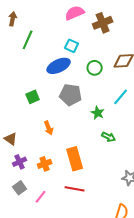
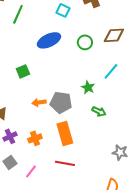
cyan square: (72, 46) -> (63, 10), moved
gray pentagon: (71, 95) -> (61, 102), moved
orange arrow: (49, 128) -> (39, 102), turned 104

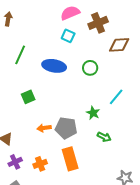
green line: (18, 14) -> (20, 55), moved
brown diamond: (114, 35) -> (119, 45), moved
blue ellipse: (49, 40) -> (54, 66), turned 35

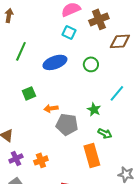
blue ellipse: (54, 66) -> (55, 62), turned -30
orange arrow: (44, 128) -> (51, 108), moved
orange rectangle: (70, 159) -> (92, 155), moved

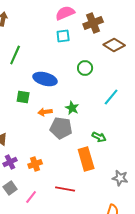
cyan square: (69, 32) -> (63, 36), turned -32
brown diamond: (120, 41) -> (114, 45), turned 35
blue ellipse: (55, 62) -> (45, 79), moved, turned 35
green square: (29, 93) -> (23, 97), turned 32
green star: (94, 109) -> (72, 108), moved

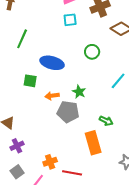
orange cross: (35, 164) -> (50, 162), moved

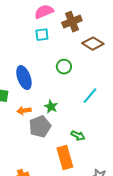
blue ellipse: (52, 63) -> (24, 78), turned 55
gray pentagon: (68, 112) -> (40, 127), turned -30

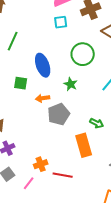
green circle: (64, 67) -> (83, 54), size x1.5
green star: (51, 107) -> (71, 84), moved

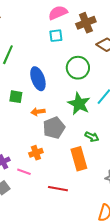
green star: (71, 84) -> (79, 104), moved, size x1.6
orange cross: (41, 164) -> (36, 153), moved
pink line: (29, 183) -> (24, 172), moved, turned 72

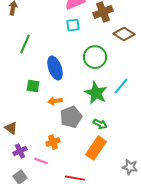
green arrow: (92, 137) -> (100, 124), moved
orange rectangle: (79, 159) -> (96, 148), turned 50

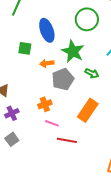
green star: (96, 93) -> (73, 51), moved
green arrow: (100, 124) -> (92, 73), moved
pink line: (41, 161) -> (52, 123), moved

